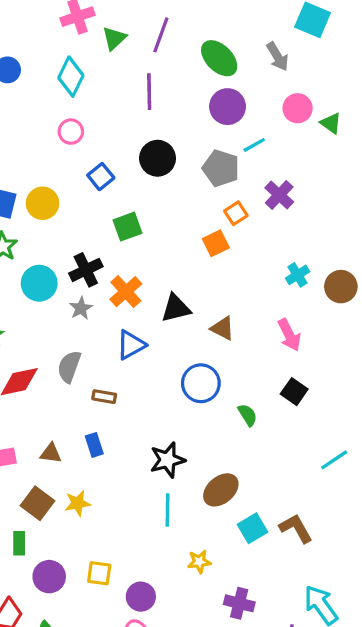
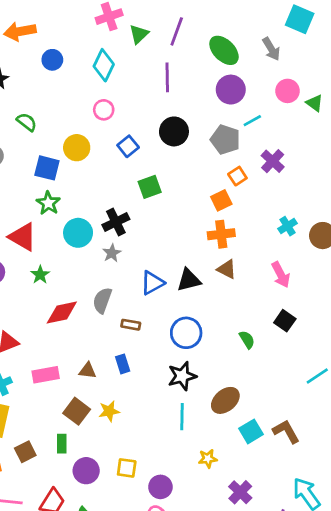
yellow circle: (43, 203) -> (77, 148), moved
orange cross: (126, 292) -> (221, 234), moved, turned 35
black triangle: (176, 308) -> (189, 280), moved
blue circle: (201, 383) -> (186, 333), moved
purple cross: (239, 603) -> (240, 492), turned 30

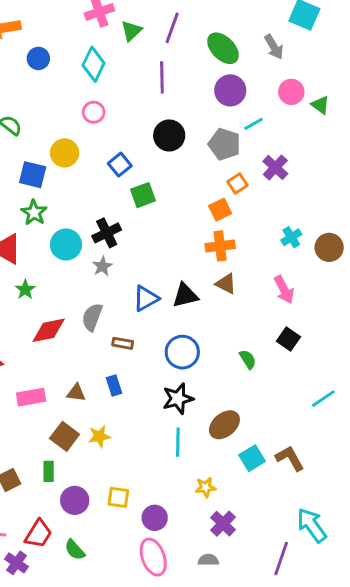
blue square: (128, 146) -> (120, 165), moved
purple cross: (240, 492) -> (223, 524), moved

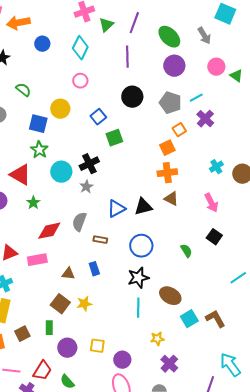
cyan line: (254, 124) -> (196, 98), moved
pink rectangle: (31, 397) -> (37, 260), moved
brown ellipse: (224, 425) -> (170, 296), turned 70

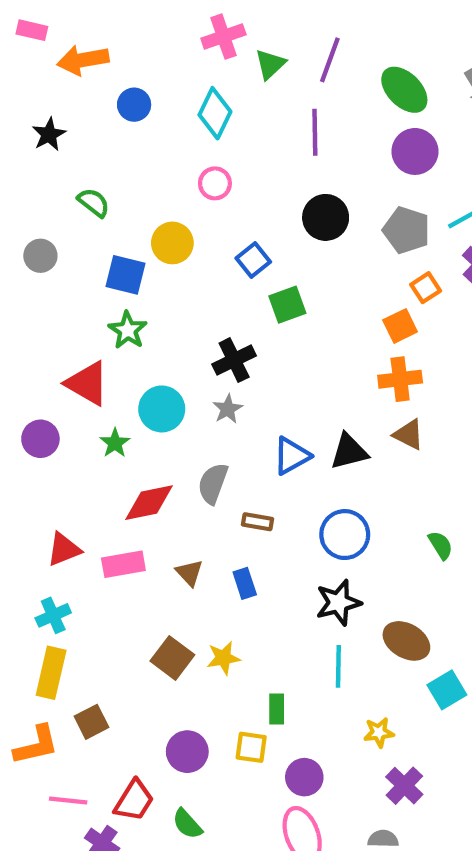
cyan circle: (61, 172) -> (162, 409), moved
brown triangle: (68, 274) -> (189, 573), moved, turned 40
green rectangle: (49, 328) -> (277, 709), moved

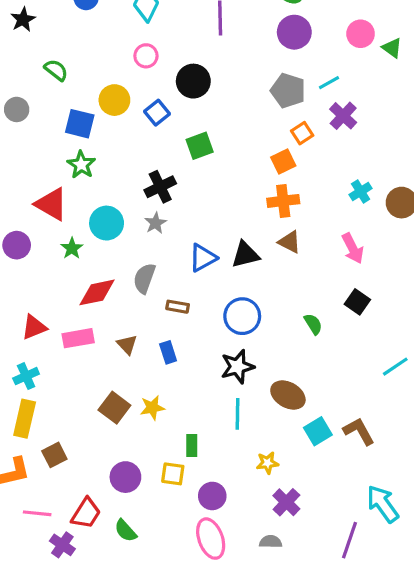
black circle: (326, 217) -> (193, 81), moved
blue square: (253, 260) -> (157, 113), moved

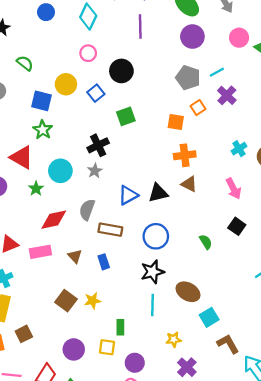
orange square: (283, 162) -> (176, 122), moved, turned 35
brown rectangle: (178, 307) -> (110, 230), size x1.5
brown L-shape: (359, 431) -> (228, 344), moved

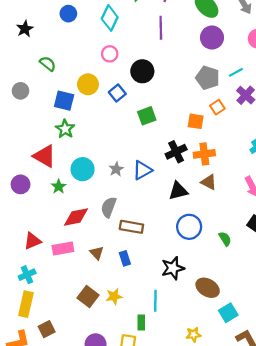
black cross: (98, 145) -> (176, 152), moved
blue triangle: (128, 195) -> (142, 170), moved
blue circle: (156, 236) -> (189, 227), moved
cyan line: (152, 305) -> (155, 301), moved

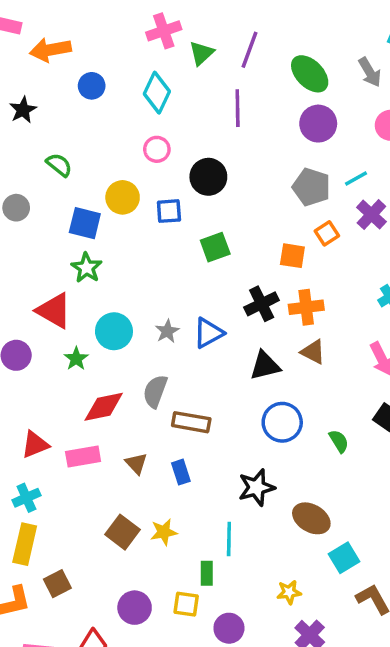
blue square: (117, 93) -> (169, 211), turned 35

